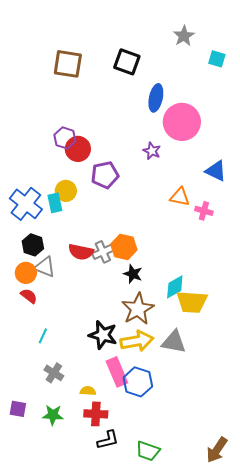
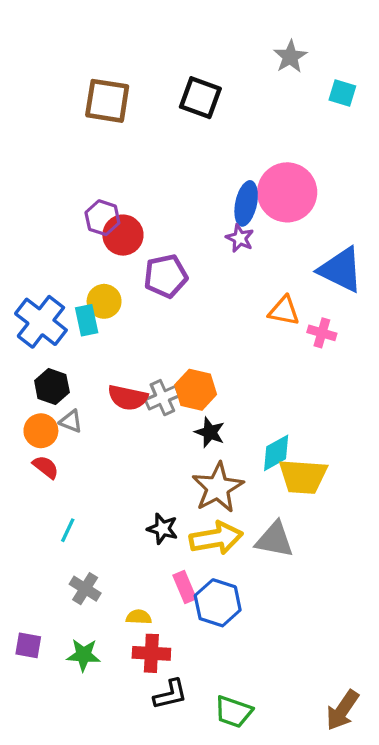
blue ellipse: (156, 98) -> (246, 203), moved
blue triangle: (216, 171) -> (341, 270), size x1.4
gray triangle: (45, 267) -> (71, 421), size x0.7
black star: (103, 335) -> (162, 529), size x0.7
pink rectangle: (117, 372) -> (185, 587), size x0.7

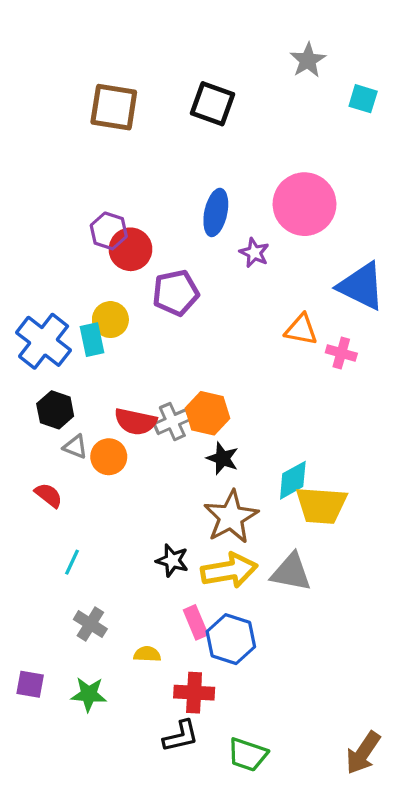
blue ellipse: (246, 203) -> (216, 212), moved
orange circle: (41, 431) -> (109, 457), moved
red cross: (151, 653) -> (194, 693), moved

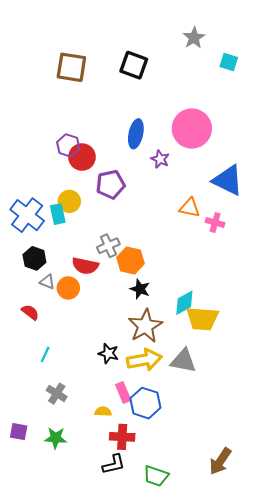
gray cross: (172, 422) -> (108, 246), moved
yellow semicircle: (147, 654) -> (103, 412), moved
brown arrow: (363, 753) -> (220, 461), moved

